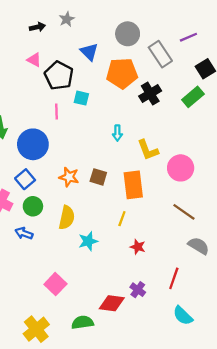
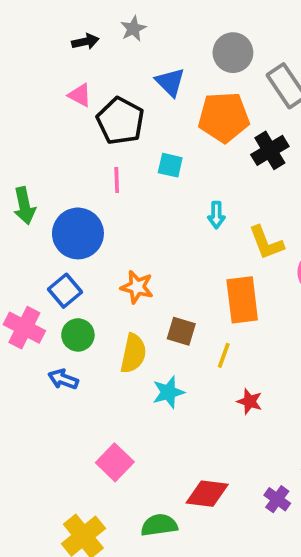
cyan square: (81, 98) -> (170, 165), moved
brown square: (98, 177) -> (181, 331), moved
purple cross: (138, 290) -> (277, 499), moved

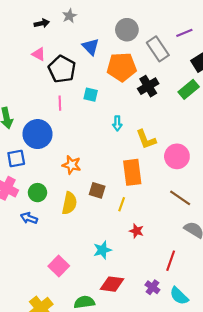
blue square: (65, 291) -> (16, 159), moved, turned 30
cyan star: (168, 392) -> (102, 250), moved

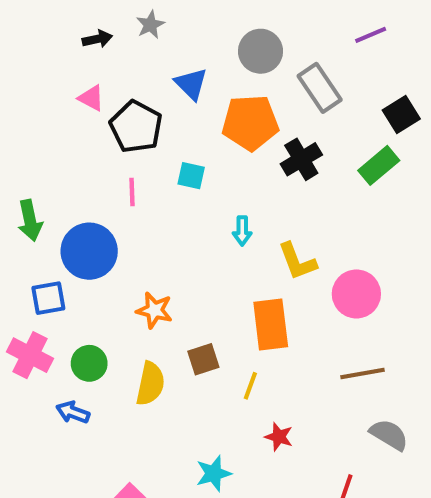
purple line: (184, 33) -> (371, 35), moved
brown square: (97, 190) -> (203, 359), turned -35
brown line: (180, 198) -> (363, 374), turned -45

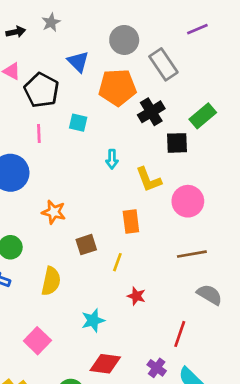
black square: (401, 114) -> (177, 143), moved, turned 30
orange rectangle: (271, 325) -> (131, 222), size x0.7
yellow semicircle: (150, 384) -> (51, 281), moved

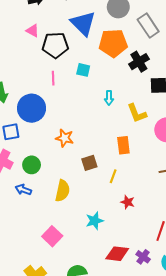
blue triangle: (78, 62) -> (83, 23), size x1.5
black pentagon: (42, 90) -> (55, 45), turned -30
red diamond: (105, 364) -> (117, 254), moved

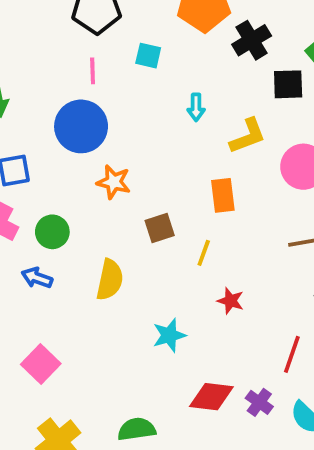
blue circle: (32, 108) -> (81, 126), moved
yellow L-shape: (137, 113) -> (248, 136), turned -90
pink square: (52, 236) -> (41, 364), moved

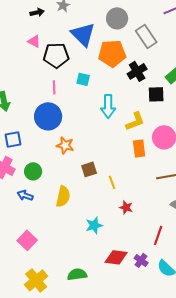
cyan arrow: (196, 107) -> (108, 106), size x1.6
orange rectangle: (223, 195) -> (139, 148), moved
yellow line: (204, 253) -> (112, 182), turned -40

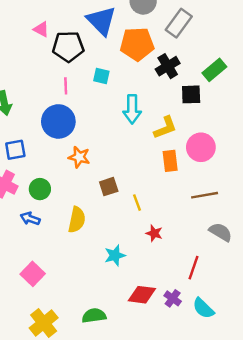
gray rectangle: (146, 36) -> (179, 23), turned 70

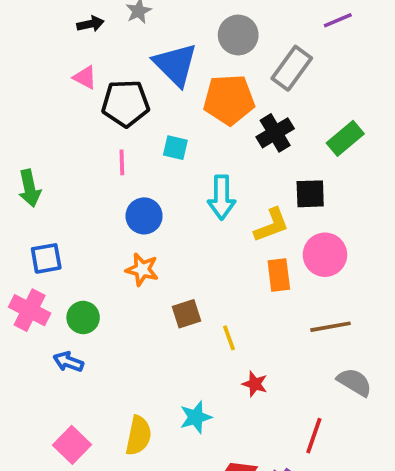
black square: (191, 94) -> (310, 194), moved
blue circle: (58, 121) -> (144, 216), moved, size x0.7
yellow semicircle: (77, 220) -> (138, 436), moved

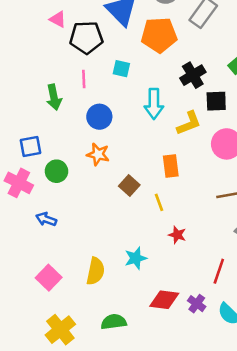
black cross: (275, 133) -> (193, 75), moved
green arrow: (30, 188) -> (54, 97), moved
orange rectangle: (279, 275) -> (171, 166), moved
brown square: (186, 314) -> (129, 185), turned -30
green circle: (83, 317) -> (56, 171), moved

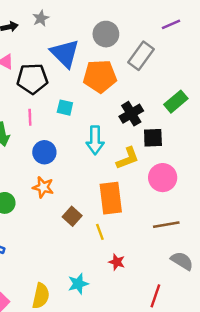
orange rectangle: (171, 166) -> (111, 198), size x1.5

